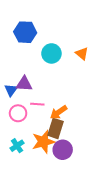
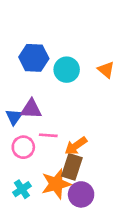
blue hexagon: (25, 32) -> (34, 58), moved

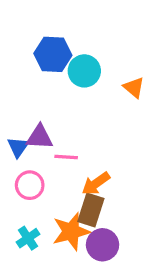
blue hexagon: (34, 58) -> (53, 54), moved
cyan circle: (67, 70) -> (84, 71), moved
pink line: (48, 135) -> (66, 157), moved

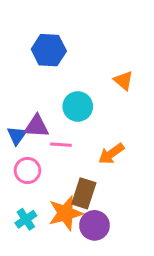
cyan circle: (84, 71) -> (78, 106), moved
orange arrow: (96, 184) -> (111, 154), moved

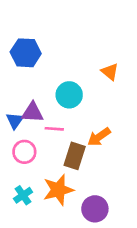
blue hexagon: (49, 50) -> (26, 53), moved
brown rectangle: (84, 193) -> (75, 156), moved
purple circle: (94, 225) -> (95, 209), moved

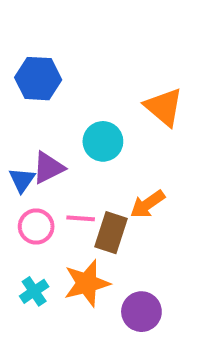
orange triangle: (110, 72) -> (164, 107), size x1.5
purple triangle: (33, 112) -> (48, 168), turned -30
pink line: (54, 129) -> (81, 218), moved

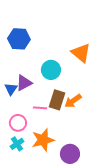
pink circle: (36, 227) -> (18, 123), moved
brown rectangle: (111, 233) -> (57, 100), moved

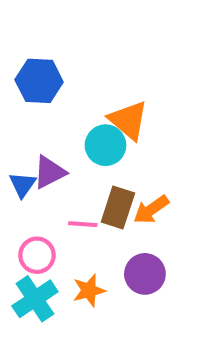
orange triangle: (81, 53) -> (128, 120), moved
orange star: (43, 140) -> (89, 291), size x0.7
cyan cross: (17, 144) -> (35, 299), size x1.5
purple circle: (70, 154) -> (145, 274), moved

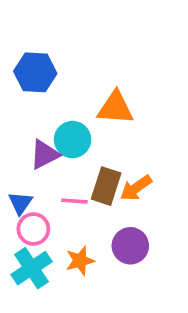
orange triangle: (128, 120) -> (115, 108), turned -36
cyan circle: (105, 145) -> (73, 140), moved
blue triangle: (22, 185) -> (20, 203), moved

